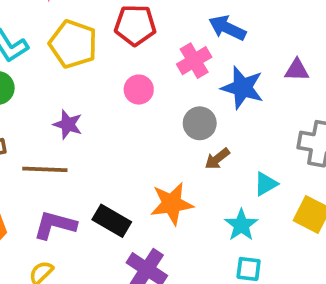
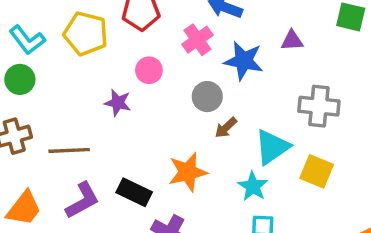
purple star: (68, 124) -> (118, 103), moved
cyan triangle: (266, 184) -> (272, 147), size x1.6
purple L-shape: (55, 225) -> (82, 200), turned 141

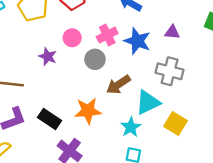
pink cross: (197, 40) -> (107, 35), moved
gray circle: (207, 97) -> (95, 59), moved
gray cross: (319, 106) -> (170, 71), moved
brown arrow: (226, 128) -> (118, 85), size x1.5

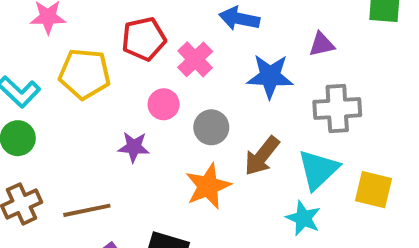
pink cross: (107, 35) -> (195, 59), moved
orange star: (88, 111) -> (208, 186), moved

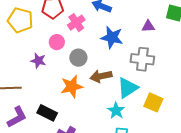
purple triangle: (322, 44) -> (148, 26), moved
brown arrow: (262, 156) -> (101, 76), turned 30

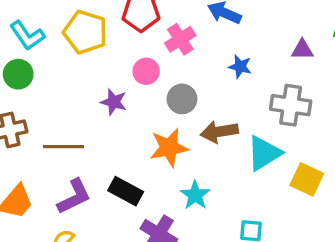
blue star: (112, 37) -> (240, 67), size x0.6
cyan star: (116, 111) -> (195, 195), moved

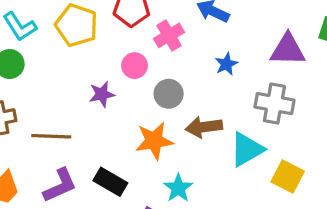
purple triangle: (302, 50) -> (288, 50), size x1.6
blue star: (240, 67) -> (226, 64), turned 30
purple star: (114, 102) -> (102, 94), turned -30

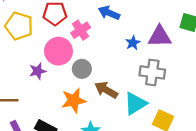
blue star: (226, 64) -> (133, 43), moved
pink circle: (135, 66) -> (58, 51), size x1.6
brown arrow: (204, 127) -> (106, 90), turned 40

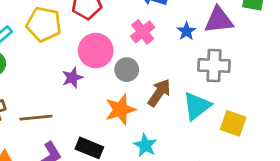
pink cross: (81, 30) -> (143, 32), moved
brown arrow: (106, 90) -> (159, 93), turned 100

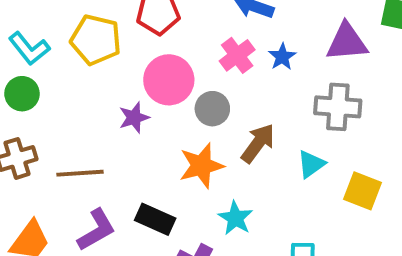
blue star: (186, 31) -> (282, 57), moved
cyan triangle: (197, 106) -> (311, 164), size x0.7

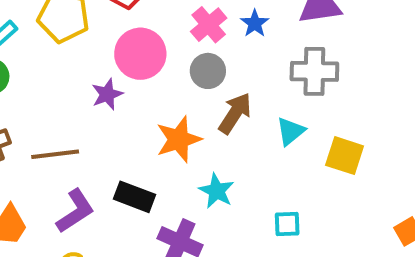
gray circle: (212, 109) -> (208, 71), moved

